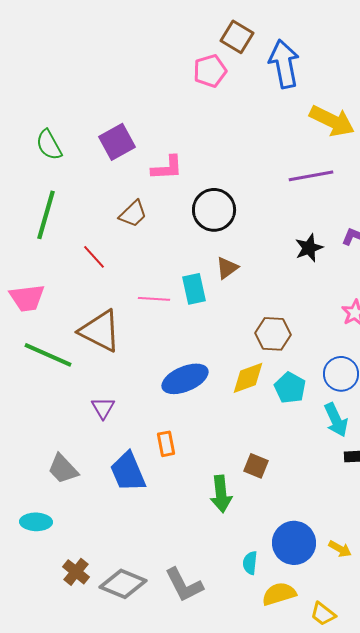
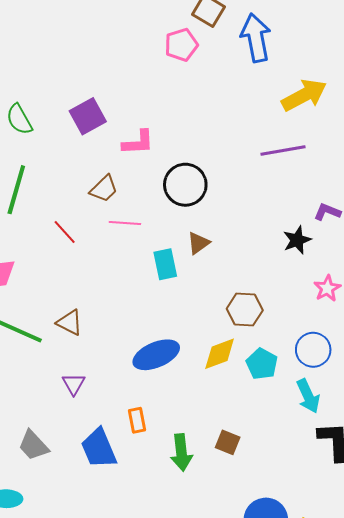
yellow arrow: (332, 121) -> (304, 95), turned -54
black star: (309, 248) -> (297, 240), moved
pink line: (154, 299) -> (125, 223), moved
brown triangle: (100, 331) -> (70, 323), moved, size x0.6
green arrow: (221, 494) -> (181, 452), moved

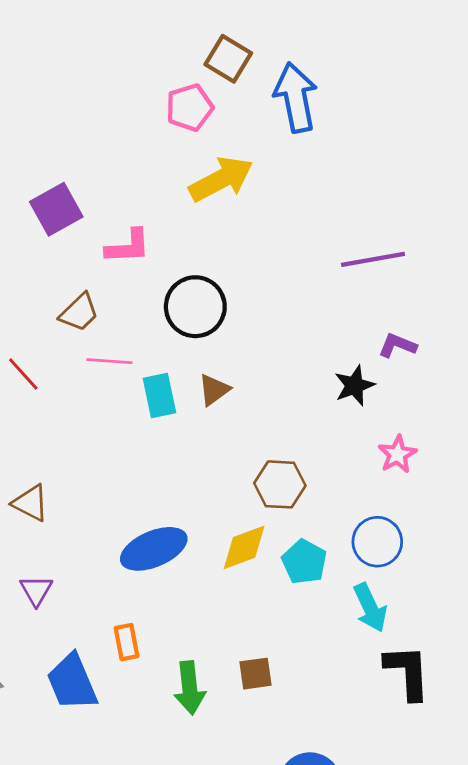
yellow arrow: (304, 95) -> (221, 179), moved
purple line: (283, 150) -> (373, 259), moved
cyan rectangle: (165, 264) -> (159, 396), moved
brown square: (228, 442) -> (255, 674), turned -30

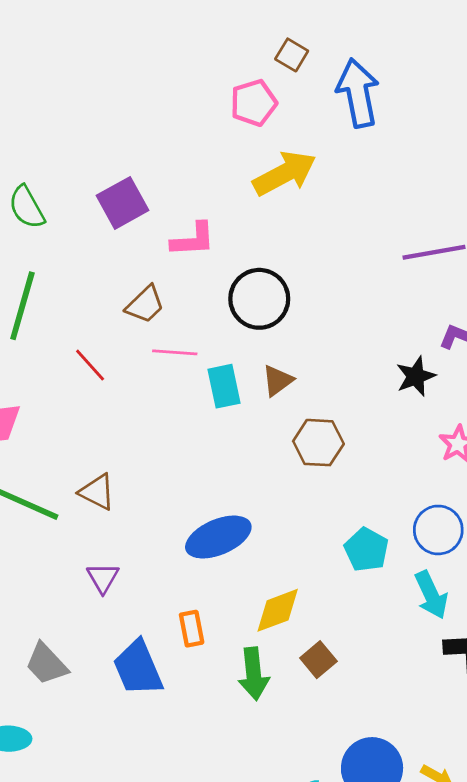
brown square: (228, 59) -> (292, 55), size x0.7
brown hexagon: (280, 484) -> (318, 443), moved
yellow diamond: (244, 547) -> (278, 610), moved
brown square: (255, 674) -> (318, 660), turned -32

